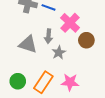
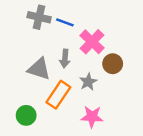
gray star: (59, 53) -> (88, 82), moved
orange rectangle: (43, 82) -> (58, 95), moved

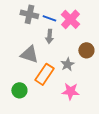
pink cross: (92, 42) -> (70, 19), moved
gray arrow: (65, 59) -> (49, 36), moved

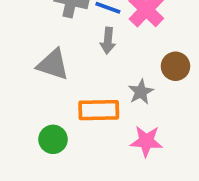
gray triangle: (29, 54) -> (53, 64), moved
orange rectangle: (44, 74) -> (99, 110), turned 55

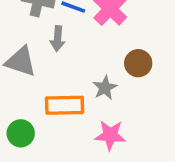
gray arrow: (108, 41) -> (58, 39), moved

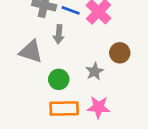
orange rectangle: (65, 105) -> (64, 109), moved
green circle: (21, 133) -> (59, 79), moved

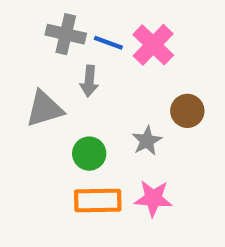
gray triangle: (31, 52) -> (44, 109), turned -35

